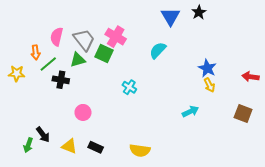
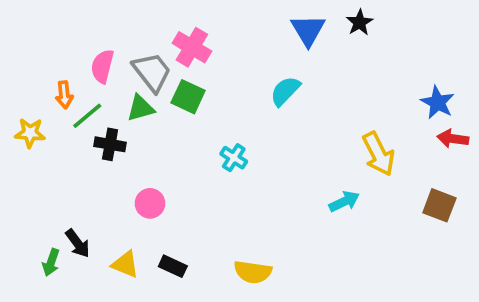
pink cross: (116, 37) -> (192, 47), moved
blue star: (207, 68) -> (438, 102), moved
yellow arrow: (209, 85) -> (379, 154), size x1.6

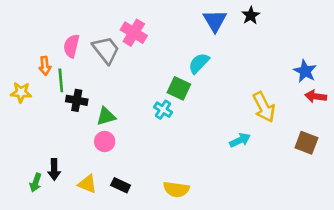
green square: (188, 97) -> (179, 88), moved
green triangle: (140, 108) -> (106, 116), moved
green line: (87, 116) -> (61, 80), turned -55
black arrow: (78, 243) -> (54, 169), turned 36

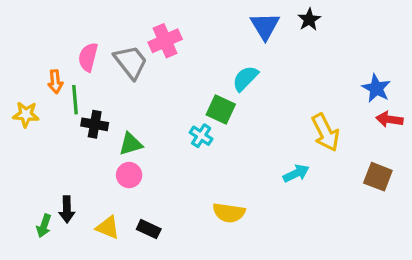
pink cross: (134, 33) -> (165, 41), turned 35
yellow semicircle: (176, 189) -> (229, 213), moved

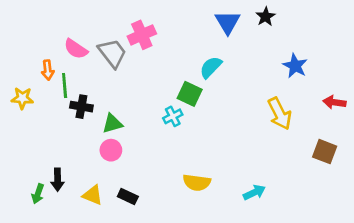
pink semicircle: (88, 57) -> (76, 49), turned -70
blue star: (376, 88) -> (295, 66), moved
cyan cross: (201, 136) -> (173, 116), turned 30
cyan arrow: (296, 173) -> (254, 192), moved

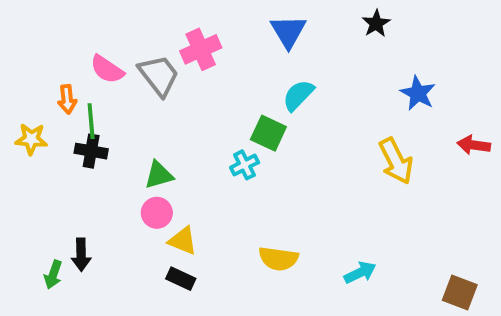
blue triangle: (228, 22) -> (288, 31), moved
black cross: (81, 107) -> (91, 151), moved
brown square: (325, 152) -> (460, 293), moved
yellow triangle: (93, 195) -> (183, 241), moved

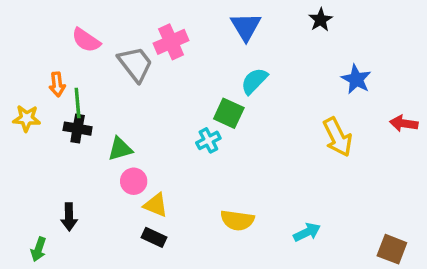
pink semicircle: (107, 69) -> (86, 40), moved
green triangle: (159, 175) -> (120, 149), moved
green arrow: (53, 275) -> (38, 249), moved

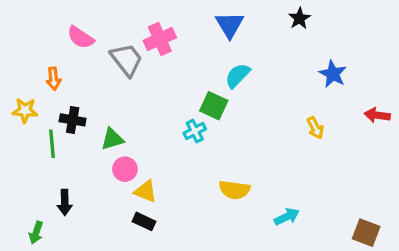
green line: (78, 103) -> (52, 144), moved
yellow arrow: (338, 137) -> (315, 128), size x0.6
yellow semicircle: (237, 220) -> (234, 190), moved

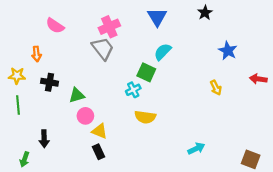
gray trapezoid: (127, 60) -> (103, 48), moved
green line: (52, 144) -> (18, 105), moved
yellow semicircle: (234, 190) -> (145, 117), moved
black rectangle: (144, 221) -> (98, 152), turned 40

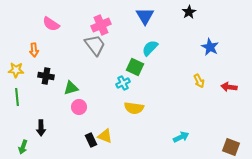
red arrow: (258, 79) -> (229, 87), moved
yellow triangle: (100, 131) -> (105, 136), moved

